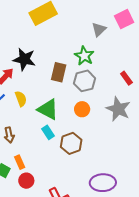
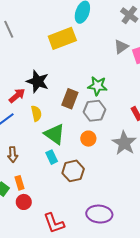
gray triangle: (99, 29) -> (121, 47), moved
green star: (84, 56) -> (97, 86), turned -30
yellow semicircle: (21, 99) -> (36, 113), moved

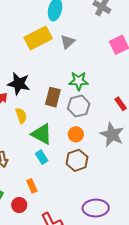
gray triangle: (121, 47) -> (68, 42), moved
brown hexagon: (73, 171) -> (77, 160), moved
orange rectangle: (20, 183) -> (32, 186), moved

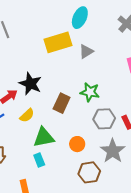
gray hexagon: (79, 106) -> (104, 119), moved
yellow semicircle: (21, 116) -> (27, 115), turned 56
green triangle: (42, 134) -> (44, 137), turned -50
brown hexagon: (77, 160) -> (89, 172), moved

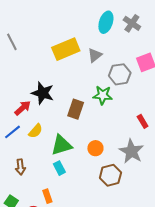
cyan ellipse: (80, 18) -> (106, 22), moved
yellow semicircle: (27, 115) -> (36, 131), moved
gray hexagon: (104, 119) -> (120, 74), moved

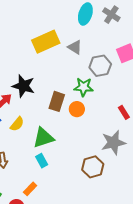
gray triangle: (95, 55) -> (75, 47), turned -49
orange circle: (95, 148) -> (77, 109), moved
gray star: (131, 151) -> (113, 143), turned 30
orange rectangle: (47, 196) -> (30, 189), turned 64

